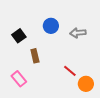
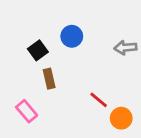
gray arrow: (78, 33) -> (125, 48), moved
black square: (19, 36) -> (38, 50), moved

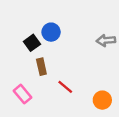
blue circle: (72, 36) -> (51, 32), moved
red line: (99, 100) -> (65, 87), moved

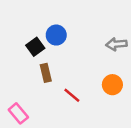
pink rectangle: (22, 94) -> (18, 113), moved
orange circle: (102, 100) -> (112, 85), moved

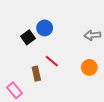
brown rectangle: (46, 73) -> (36, 74), moved
red line: (72, 95) -> (52, 61), moved

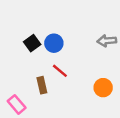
blue circle: (45, 28) -> (54, 43), moved
orange circle: (89, 67) -> (103, 88), moved

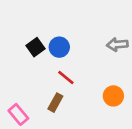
brown rectangle: (42, 85) -> (55, 103), moved, turned 42

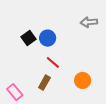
gray arrow: (117, 44) -> (89, 22), moved
orange circle: (113, 96) -> (83, 80), moved

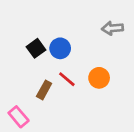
orange circle: (83, 80) -> (99, 78), moved
brown rectangle: (44, 83) -> (44, 90), moved

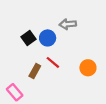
gray arrow: (112, 28) -> (68, 24), moved
orange circle: (99, 78) -> (88, 68), moved

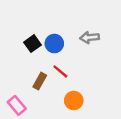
gray arrow: (68, 24) -> (89, 37), moved
orange circle: (88, 68) -> (74, 101), moved

